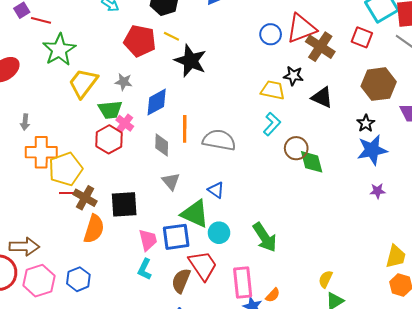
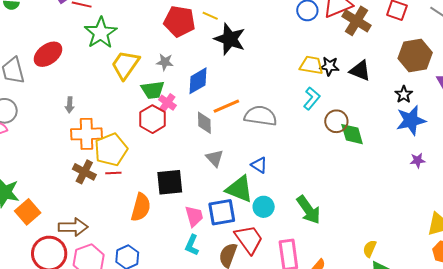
black star: (293, 76) -> (329, 66), moved
orange line: (185, 129) -> (226, 106), turned 68
brown cross: (85, 198) -> (84, 172), moved

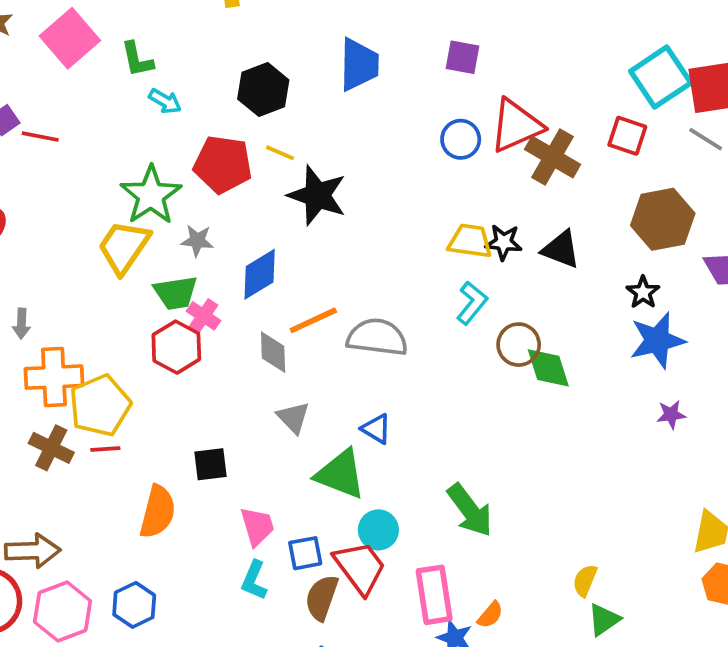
green star: (101, 33) -> (151, 195), moved
black square: (170, 182) -> (211, 464), size x0.7
cyan circle: (264, 207) -> (378, 530), moved
blue square: (222, 212) -> (305, 553), moved, size x0.7

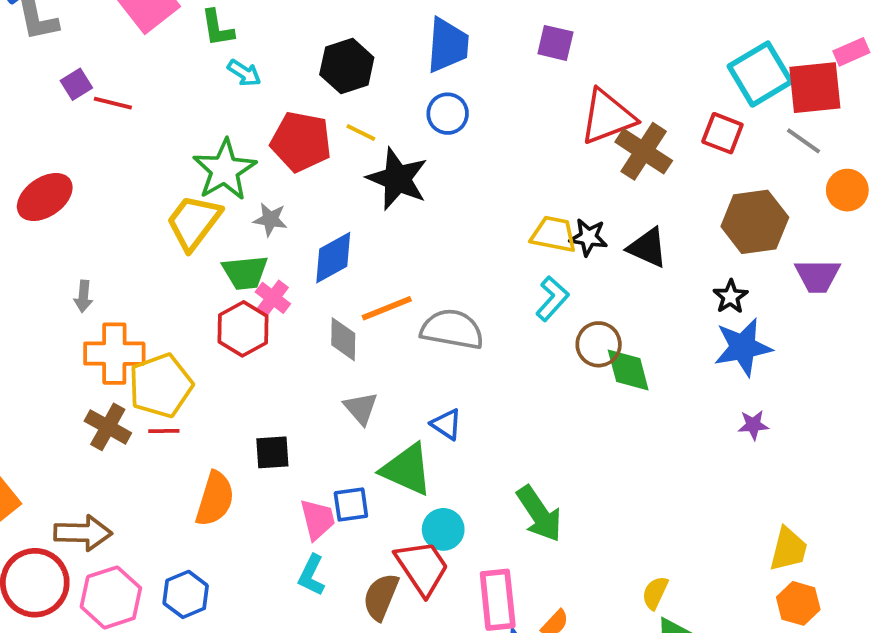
blue circle: (461, 139) -> (448, 114), moved
blue square: (305, 553) -> (351, 505), moved

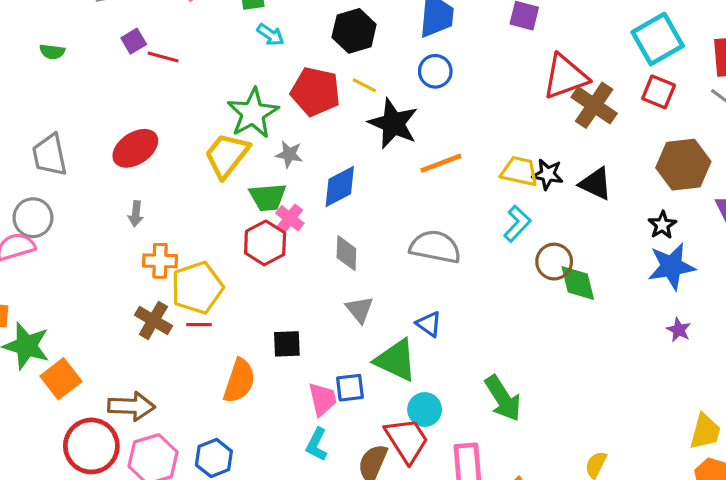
cyan square: (760, 74) -> (658, 39), moved
red ellipse: (45, 197) -> (135, 148), moved
orange line: (387, 308) -> (441, 163), moved
orange cross: (114, 354) -> (160, 261), size x0.7
purple star: (753, 425) -> (679, 330), turned 30

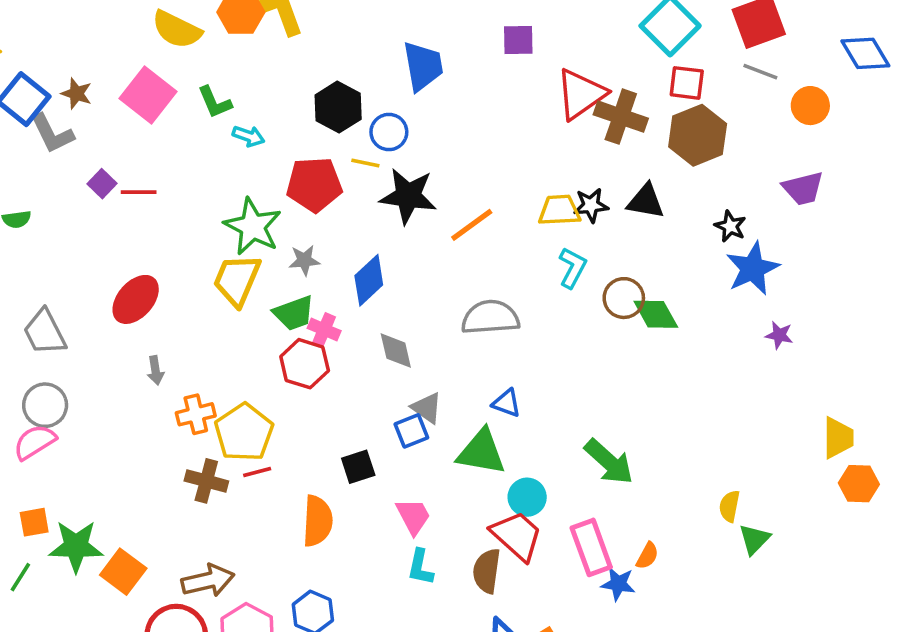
blue circle: (435, 71) -> (389, 132), moved
brown hexagon: (683, 165) -> (698, 135), moved
blue square: (350, 388) -> (411, 431), moved

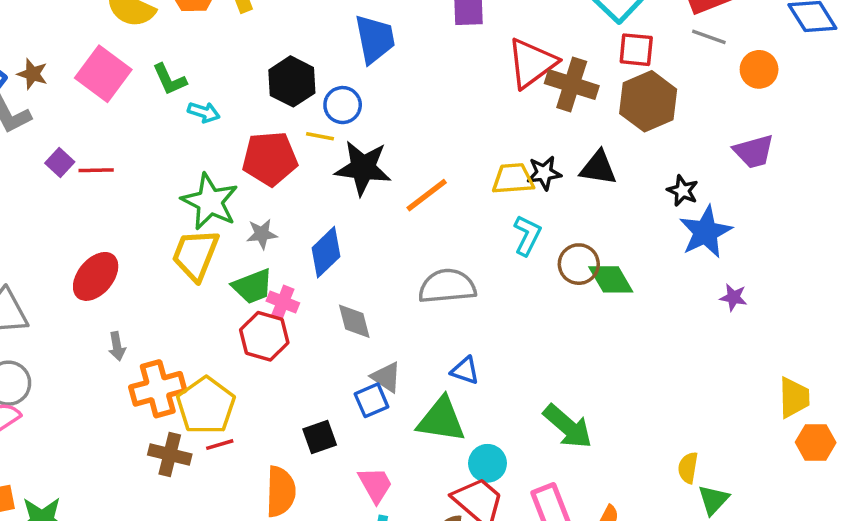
orange cross: (196, 414) -> (158, 389), size x1.4

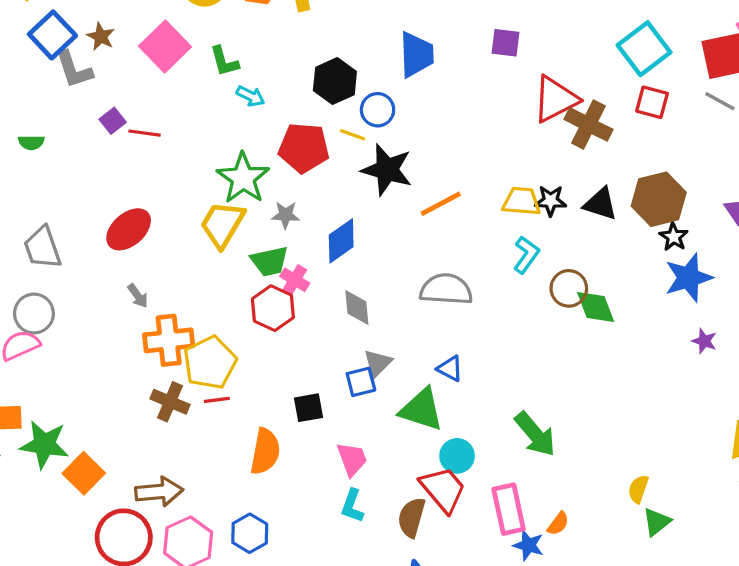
brown hexagon: (648, 101) -> (659, 199), moved
gray arrow: (117, 346) -> (138, 296), turned -35
gray triangle: (386, 377) -> (378, 363), turned 32

